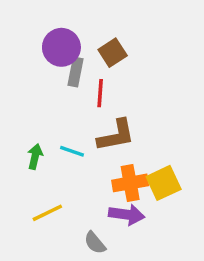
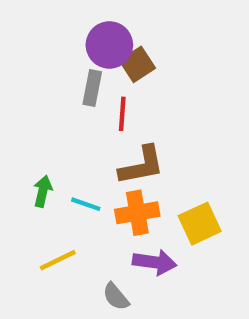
purple circle: (61, 47) -> (109, 45), moved
cyan line: (72, 151) -> (86, 204), moved
orange cross: (130, 183) -> (137, 213), moved

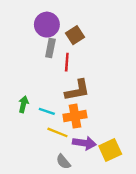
purple circle: (109, 45) -> (47, 25), moved
yellow square: (200, 224) -> (110, 150), moved
yellow line: (58, 260) -> (57, 132), moved, turned 48

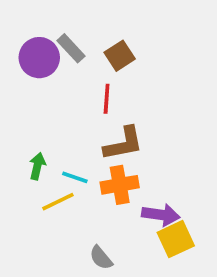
purple circle: (47, 25) -> (39, 58), moved
gray rectangle: (50, 48) -> (71, 48), moved, turned -54
yellow line: (57, 132) -> (58, 202), moved, turned -48
purple arrow: (84, 143) -> (161, 215), moved

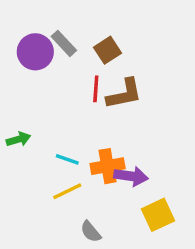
brown L-shape: (123, 144) -> (124, 94), moved
green arrow: (37, 166) -> (18, 139), moved, turned 60
yellow line: (58, 202) -> (67, 191), moved
purple arrow: (161, 215) -> (131, 176), moved

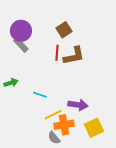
gray rectangle: (64, 43) -> (21, 45), moved
orange cross: (108, 166) -> (64, 125), moved
yellow line: (67, 191) -> (53, 115), moved

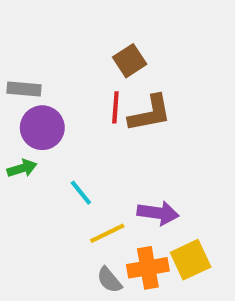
purple circle: (21, 31) -> (42, 128), moved
gray rectangle: (21, 45) -> (24, 89), moved, turned -42
cyan line: (40, 95) -> (81, 193), turned 32
orange cross: (64, 125) -> (148, 268), moved

